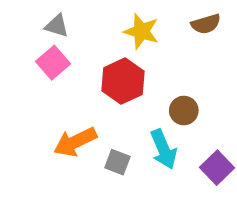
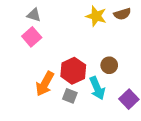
yellow star: (141, 31) -> (96, 16), moved
red hexagon: (123, 81) -> (73, 71), moved
orange arrow: (75, 142) -> (45, 84), turned -35

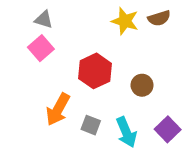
red hexagon: (73, 71) -> (95, 71), moved
cyan arrow: (97, 88) -> (126, 132), moved

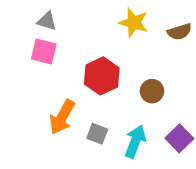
brown semicircle: (159, 18) -> (179, 32), moved
pink square: (41, 48) -> (44, 52), turned -35
cyan arrow: (126, 132) -> (135, 141), turned -136

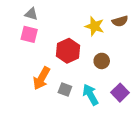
yellow star: (134, 23) -> (95, 26), moved
cyan arrow: (135, 141) -> (90, 95), turned -50

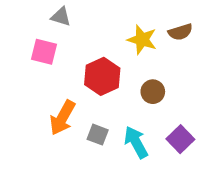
gray triangle: (31, 14) -> (61, 17), moved

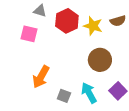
red hexagon: (102, 76) -> (67, 21), moved
brown circle: (153, 92) -> (100, 60), size x1.5
gray square: (98, 135) -> (64, 96), moved

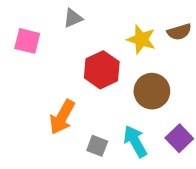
gray triangle: (40, 11) -> (73, 18), moved, turned -40
red hexagon: (67, 21) -> (102, 70), moved
pink square: (29, 34) -> (27, 41), moved

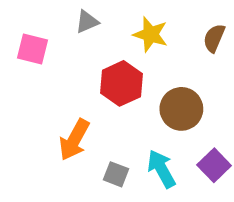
brown semicircle: (179, 32) -> (214, 38), turned 130
yellow star: (141, 39) -> (151, 34), moved

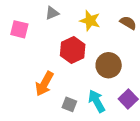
brown semicircle: (214, 38) -> (128, 23), turned 98

